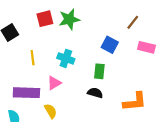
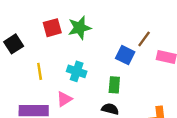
brown line: (133, 22) -> (144, 39), moved

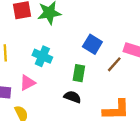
brown line: (144, 39) -> (114, 64), moved

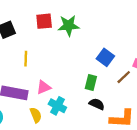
cyan cross: (42, 56) -> (57, 106), moved
black semicircle: (72, 97) -> (97, 104), moved

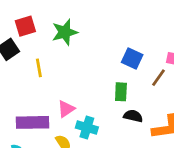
red square: (44, 21) -> (25, 26), moved
green star: (69, 26) -> (65, 32), moved
yellow line: (26, 59) -> (39, 68), moved

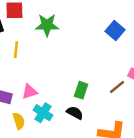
blue square: (132, 58) -> (115, 30), moved
black semicircle: (133, 116) -> (75, 113), moved

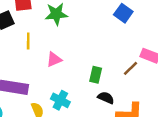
pink triangle: (30, 92) -> (54, 59), moved
black semicircle: (75, 113) -> (106, 98), moved

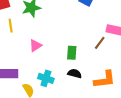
yellow line: (28, 41) -> (11, 26), moved
black semicircle: (106, 98) -> (75, 74), moved

